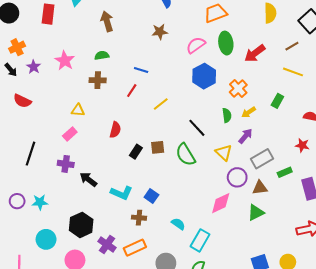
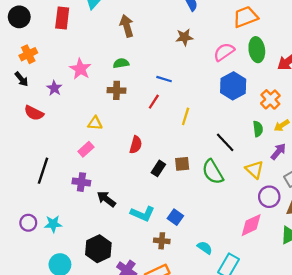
purple star: (34, 67) -> (54, 88), moved
yellow line: (161, 104) -> (186, 116), turned -35

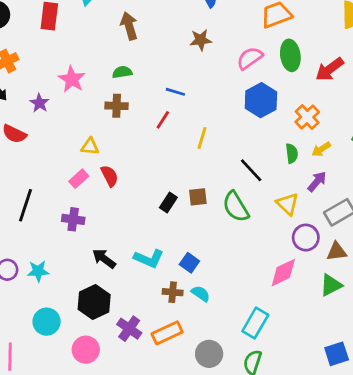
red semicircle: (136, 145) -> (110, 176), moved, turned -42
black arrow: (106, 199) -> (104, 259), moved
cyan semicircle: (205, 248) -> (201, 294), moved

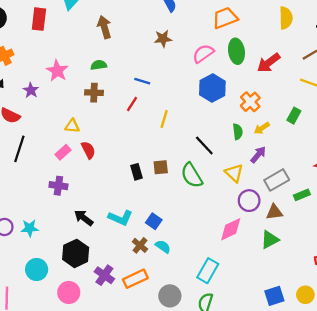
black rectangle: (168, 202) -> (137, 172), turned -49
black line: (25, 205) -> (19, 149), moved
brown cross: (173, 292) -> (140, 245), turned 35

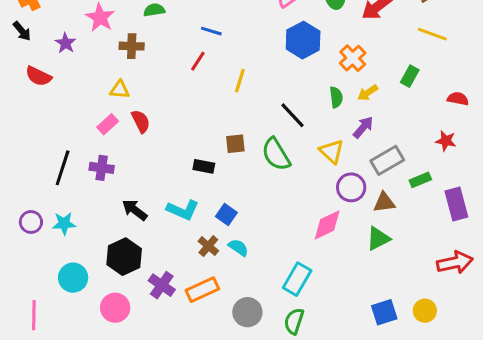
brown cross: (94, 93) -> (132, 46), moved
black line: (19, 149) -> (63, 168), moved
black rectangle: (137, 172) -> (204, 166), moved, turned -63

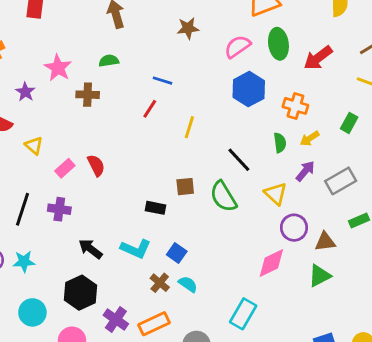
orange cross: (353, 58) -> (295, 106), turned -30
yellow triangle: (120, 90) -> (34, 146), moved, turned 36
gray rectangle: (387, 160) -> (341, 181), moved

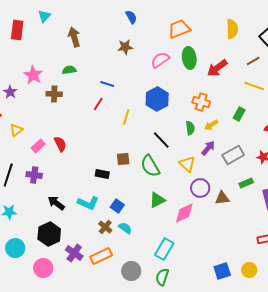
blue hexagon: (249, 89) -> (157, 99), moved
yellow triangle: (34, 146) -> (16, 130), turned 40
green triangle: (319, 276) -> (157, 200), moved

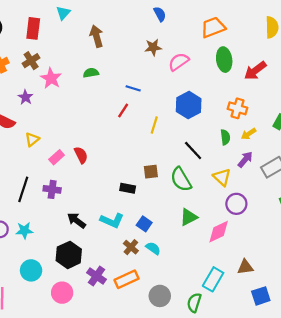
pink semicircle: (160, 60) -> (179, 62), moved
brown cross: (54, 94) -> (31, 61), moved, turned -35
brown triangle: (222, 198) -> (245, 267), moved
cyan rectangle: (164, 249) -> (213, 279), moved

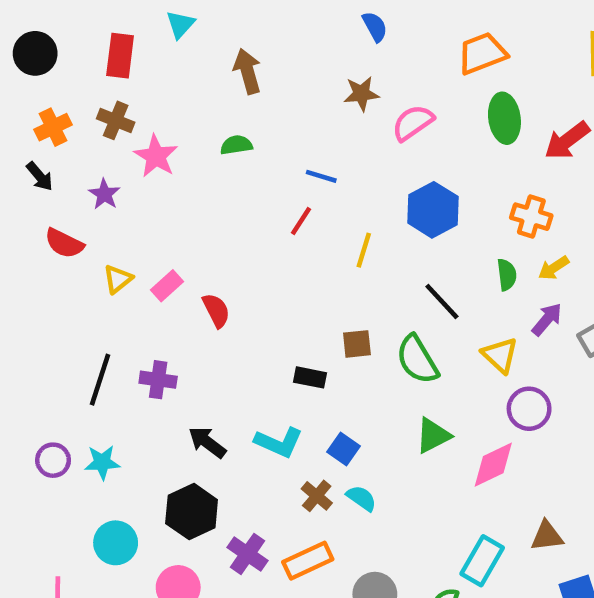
brown cross: (31, 61) -> (116, 120), turned -35
pink rectangle: (57, 157) -> (167, 286), moved

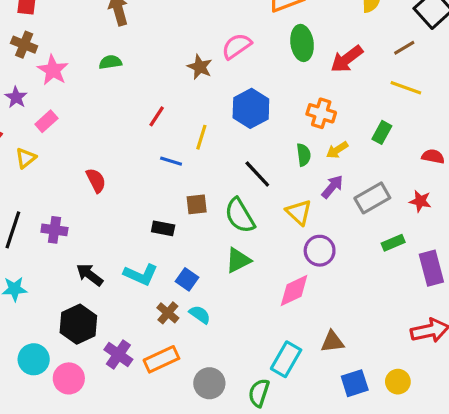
brown star: (361, 94) -> (200, 67), moved, turned 30
blue line: (321, 176) -> (171, 161), moved
pink rectangle: (167, 286) -> (46, 121), moved
green triangle: (433, 436) -> (238, 260), moved
cyan circle: (116, 543) -> (34, 359), moved

